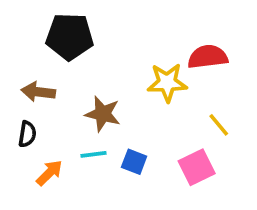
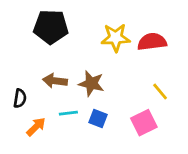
yellow star: (167, 83) -> (116, 38), moved
brown arrow: (38, 92) -> (55, 81), moved
brown star: (103, 114) -> (91, 84), moved

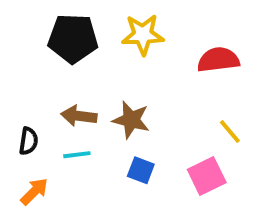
yellow star: (116, 38) -> (143, 35), moved
cyan line: (68, 113) -> (77, 155), moved
orange arrow: (36, 127) -> (34, 192), moved

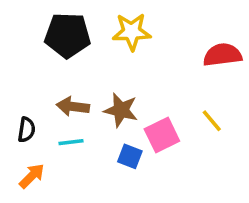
red semicircle: (218, 60) -> (222, 55), moved
pink square: (207, 176) -> (162, 135), moved

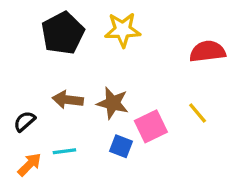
black pentagon: (67, 35) -> (63, 33), turned -30
black semicircle: (27, 130) -> (24, 121), turned -140
cyan line: (71, 142) -> (64, 151), moved

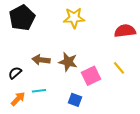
black pentagon: (63, 33) -> (22, 18), moved
blue square: (121, 146) -> (75, 100), moved

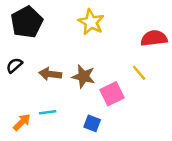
yellow star: (74, 18) -> (91, 22), turned 30
yellow line: (119, 68) -> (139, 73), moved
black semicircle: (15, 73) -> (14, 65), moved

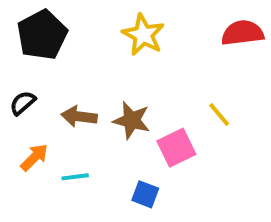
red semicircle: (154, 38) -> (242, 33), moved
orange arrow: (22, 122) -> (34, 157), moved

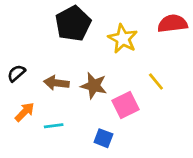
black pentagon: (42, 35) -> (73, 23), moved
yellow star: (143, 35) -> (123, 39), moved

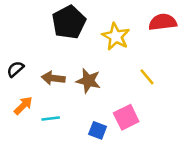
pink square: (126, 105) -> (126, 117), moved

